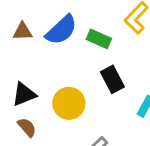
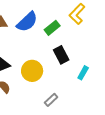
green rectangle: (99, 39) -> (52, 28), turned -63

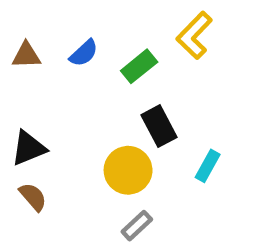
blue semicircle: (27, 22) -> (84, 53), size x0.6
yellow circle: (32, 71) -> (128, 170), moved

